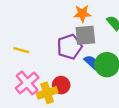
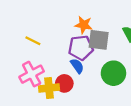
orange star: (82, 14) -> (84, 25), moved
blue semicircle: (92, 62) -> (77, 66), moved

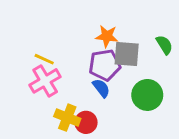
pink cross: (32, 74) -> (45, 81), moved
red circle: (64, 83) -> (86, 122), moved
yellow cross: (49, 88) -> (67, 118), turned 30

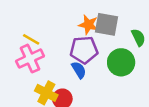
gray square: (127, 54) -> (107, 24), moved
green circle: (147, 95) -> (121, 62), moved

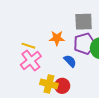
orange star: (88, 25) -> (57, 38), moved
purple pentagon: (84, 50) -> (85, 44), moved

